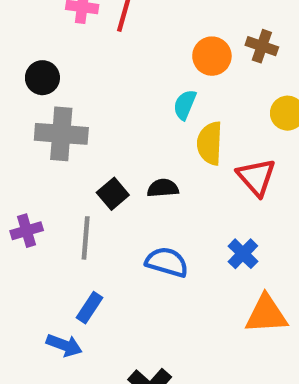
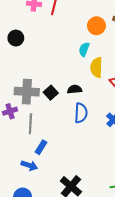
gray cross: (61, 134) -> (27, 92), moved
gray line: (86, 238) -> (30, 124), moved
blue semicircle: (167, 262) -> (81, 113), moved, turned 78

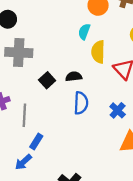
gray cross: (27, 92) -> (19, 53), moved
blue arrow: (29, 165) -> (23, 162), turned 119

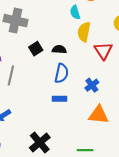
cyan semicircle: (84, 32) -> (75, 12), turned -48
blue rectangle: (36, 142) -> (59, 99), moved, turned 48

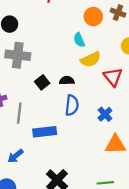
yellow semicircle: (84, 32) -> (91, 59), turned -120
blue rectangle: (59, 99) -> (45, 132), moved, size x1.5

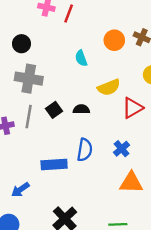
cyan semicircle: (79, 40) -> (81, 58), moved
red triangle: (113, 77) -> (132, 108), turned 36
blue semicircle: (72, 105) -> (85, 150), moved
gray line: (19, 113) -> (29, 117), moved

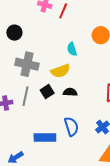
black circle: (22, 44) -> (14, 33), moved
yellow semicircle: (109, 87) -> (60, 71), moved
blue semicircle: (85, 150) -> (71, 126), turned -30

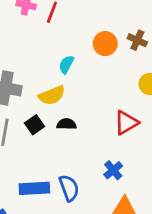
cyan semicircle: (72, 49) -> (66, 64), turned 48
blue semicircle: (71, 126) -> (69, 188), moved

